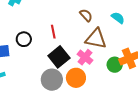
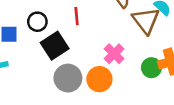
brown triangle: (96, 39) -> (146, 21), moved, turned 35
black square: (59, 57) -> (55, 46), moved

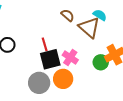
red line: (77, 16) -> (45, 44), moved
black square: (55, 46) -> (50, 59), moved, turned 30

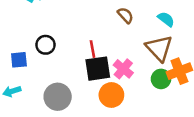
brown triangle: (89, 27) -> (159, 48), moved
gray circle: (39, 83) -> (58, 97), moved

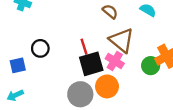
brown triangle: (159, 48) -> (122, 40), moved
gray circle: (58, 97) -> (80, 94), moved

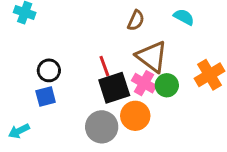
brown semicircle: (110, 12) -> (136, 20), turned 77
blue square: (18, 65) -> (46, 96), moved
green circle: (151, 66) -> (167, 85), moved

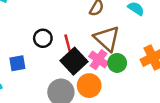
black circle: (49, 70) -> (43, 38), moved
black square: (114, 88) -> (74, 61), turned -30

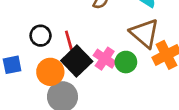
brown triangle: (107, 38) -> (145, 33), moved
orange circle: (89, 86) -> (50, 72), moved

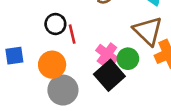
black circle: (41, 36) -> (55, 24), moved
black square: (77, 61) -> (109, 75), moved

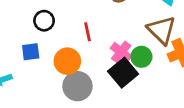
black circle: (55, 24) -> (44, 21), moved

